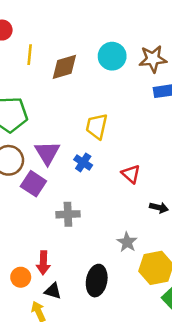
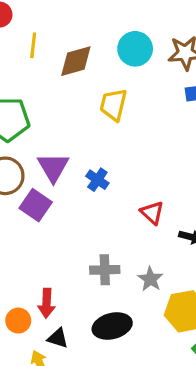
yellow trapezoid: (97, 126) -> (113, 105), moved
red triangle: (131, 174) -> (152, 213), moved
gray cross: (68, 214) -> (105, 270), moved
black ellipse: (97, 281) -> (112, 326), turned 64

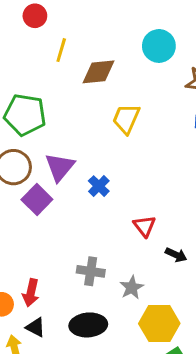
cyan circle: (135, 49) -> (159, 46), moved

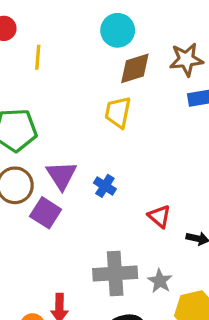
cyan circle: (159, 46) -> (118, 30), moved
brown diamond: (98, 72) -> (135, 68), moved
gray cross: (91, 271) -> (115, 274), size x1.5

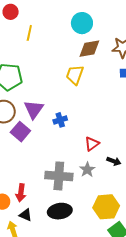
blue cross: (105, 186) -> (60, 120), turned 32
red triangle: (159, 216) -> (92, 144), turned 35
gray star: (160, 281) -> (87, 170), moved

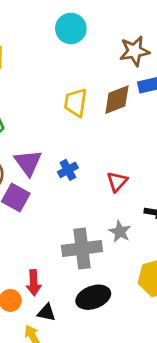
brown diamond: (89, 49) -> (117, 100), moved
red triangle: (92, 144) -> (117, 182), moved

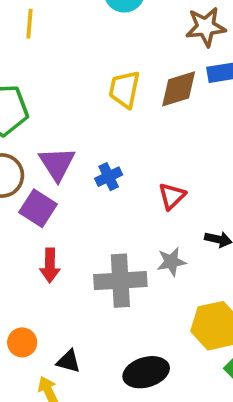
gray star: (120, 232) -> (171, 262), turned 30
red arrow: (34, 283) -> (50, 265), moved
black ellipse: (93, 297) -> (146, 372), moved

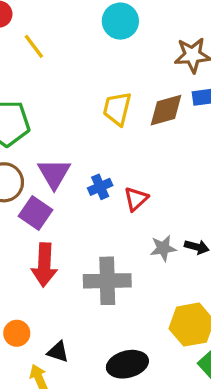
yellow line: (29, 24) -> (34, 46), turned -44
red triangle: (172, 196) -> (136, 199), moved
gray star: (171, 262) -> (163, 248), moved
red arrow: (50, 265) -> (44, 265), size x1.4

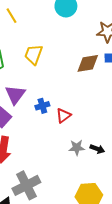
yellow trapezoid: (117, 109) -> (34, 54), moved
gray cross: (107, 281) -> (26, 185), moved, turned -32

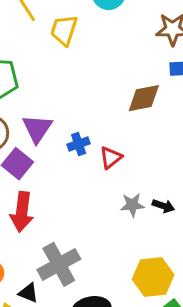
yellow trapezoid: (34, 54) -> (64, 30), moved
brown diamond: (88, 63) -> (144, 98), moved

